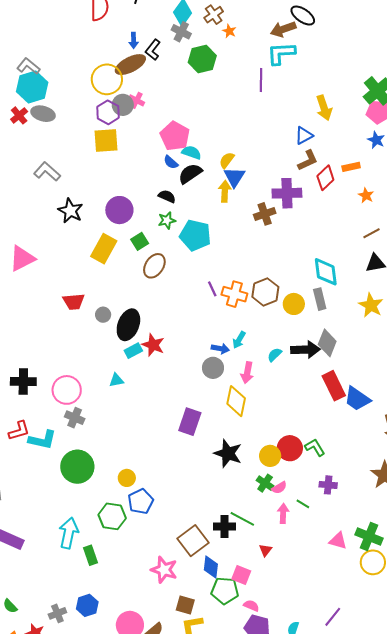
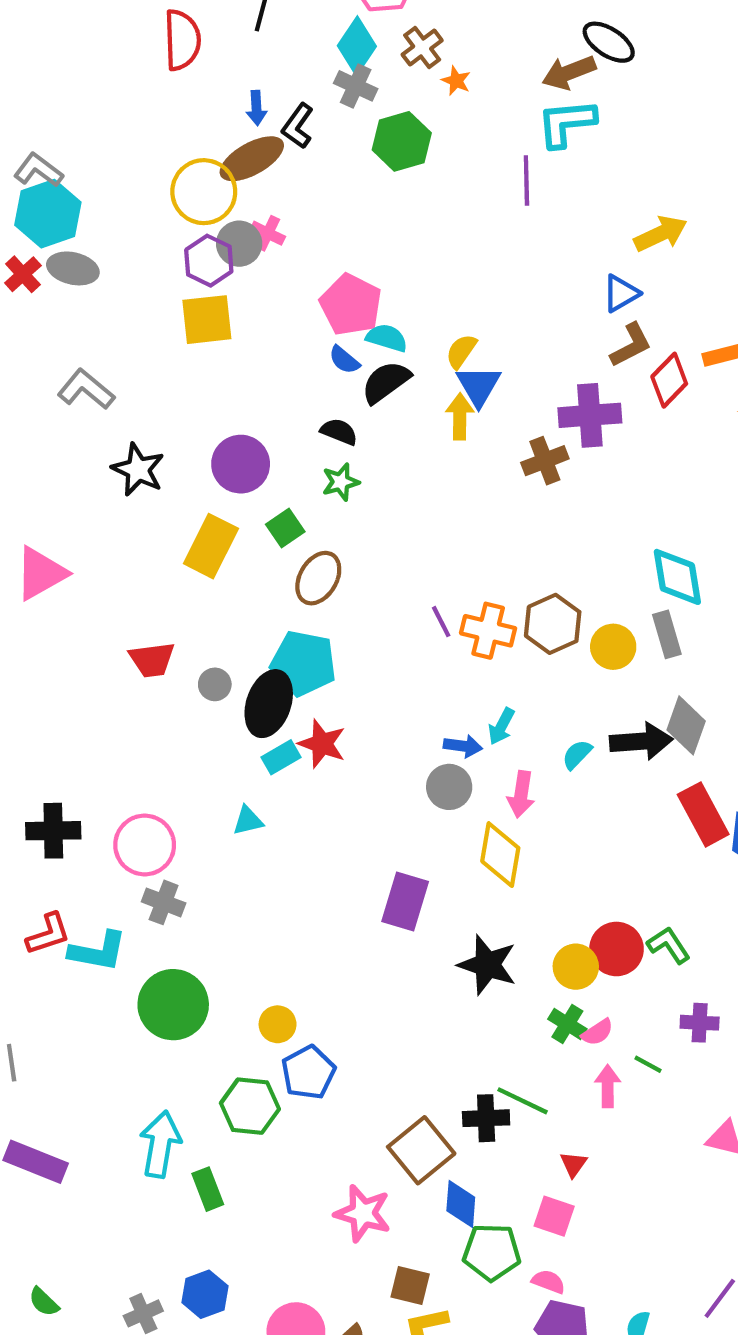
yellow arrow: (324, 108) -> (661, 234), turned -95
cyan pentagon: (195, 235) -> (304, 663), moved
pink square: (241, 575) -> (554, 1216), moved

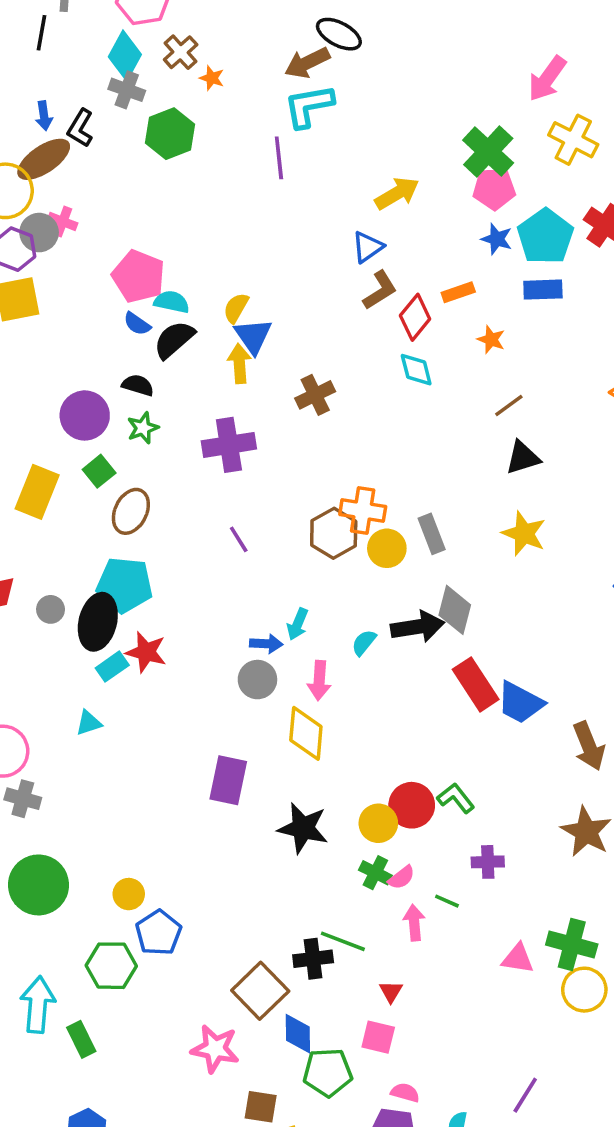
purple cross: (590, 415) -> (229, 445), moved
purple circle: (241, 464) -> (85, 415), moved
cyan diamond: (677, 577) -> (416, 370), moved, size x0.7
orange cross: (488, 631) -> (363, 510), moved
pink semicircle: (548, 1282) -> (405, 1093), moved

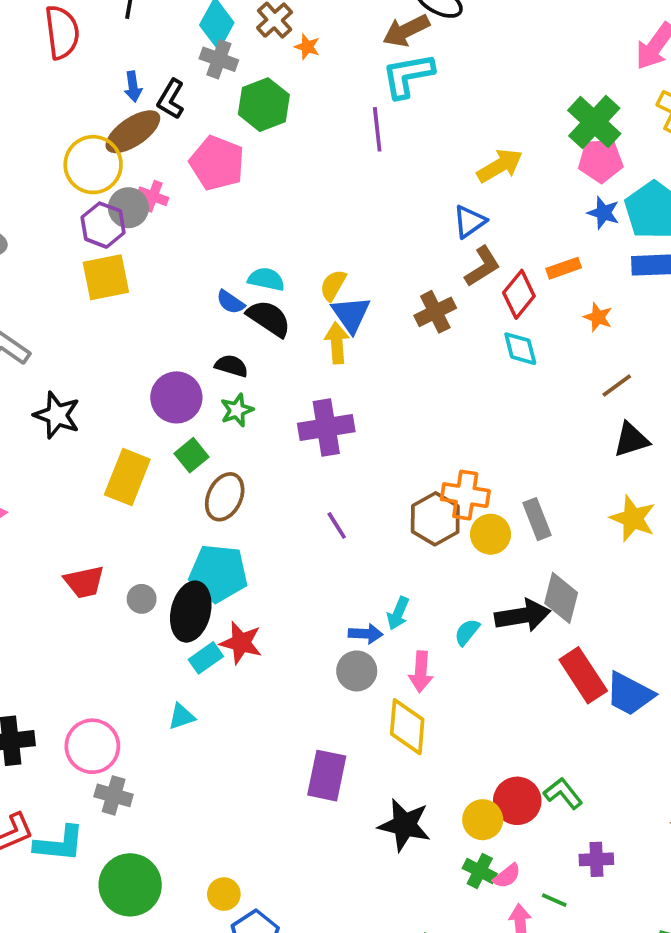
pink pentagon: (139, 276) -> (217, 163), moved
black semicircle: (174, 340) -> (269, 318), turned 75
brown cross: (315, 395) -> (435, 312), moved

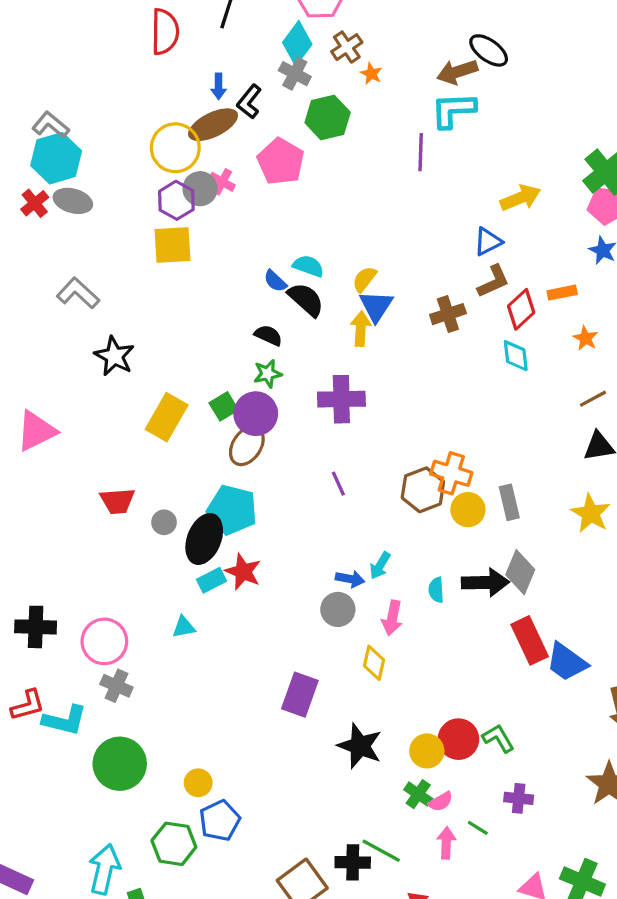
purple circle: (176, 397) -> (256, 414), moved
cyan semicircle: (467, 632) -> (436, 590), turned -50
yellow diamond: (407, 727) -> (374, 663), size x0.7

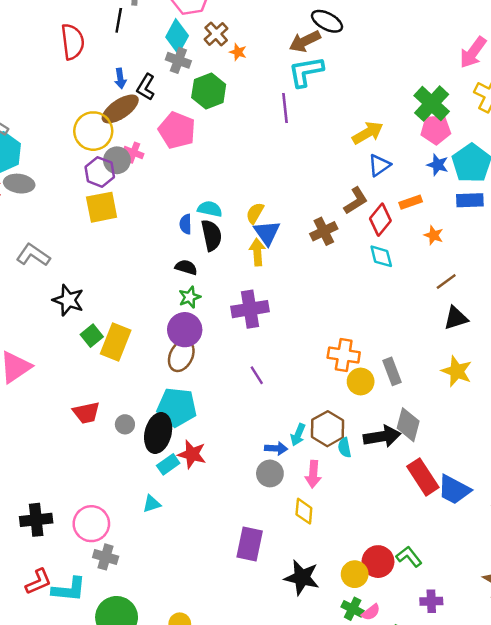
blue triangle: (488, 242) -> (379, 165), moved
blue semicircle: (275, 281) -> (186, 224), turned 54
black semicircle: (306, 300) -> (211, 235), turned 44
green square: (224, 406) -> (92, 336), moved
brown hexagon: (423, 490) -> (328, 429), moved

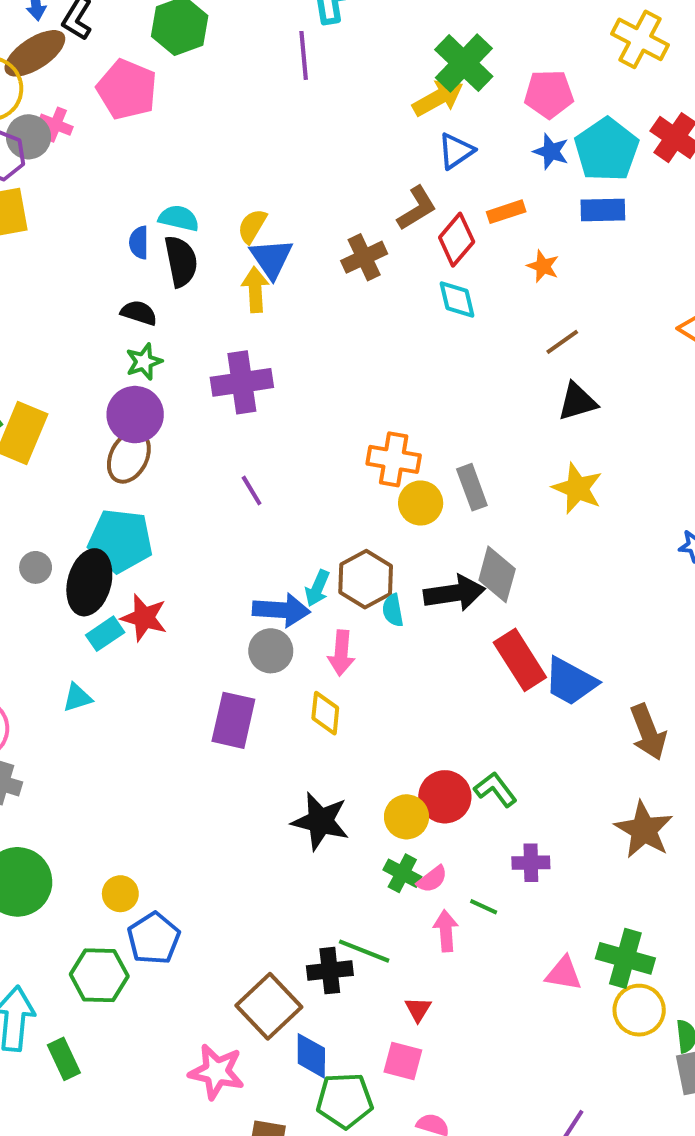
green cross: (432, 104) -> (464, 63), moved
blue arrow: (276, 448) -> (281, 610), size x1.5
purple rectangle: (250, 544) -> (233, 720), moved

